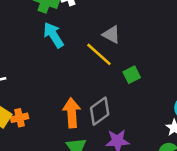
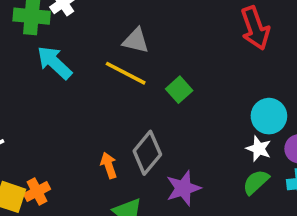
orange arrow: (72, 113) -> (109, 165), size x0.6

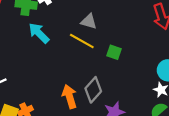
green square: (179, 90) -> (114, 52), turned -32
orange arrow: (109, 165) -> (70, 97), size x1.5

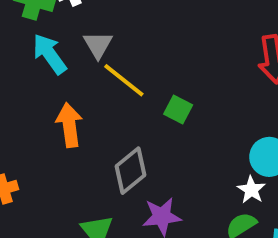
gray triangle: (89, 21) -> (98, 45), moved, turned 35
orange arrow: (70, 97) -> (69, 125), moved

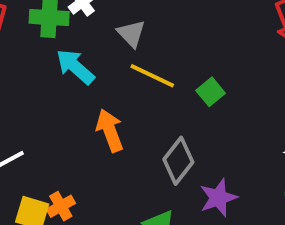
gray triangle: (98, 45) -> (131, 34), moved
green square: (178, 109) -> (211, 92), turned 36

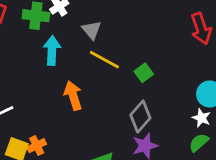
cyan arrow: (75, 67) -> (52, 50), turned 48
gray diamond: (178, 161) -> (140, 117), moved

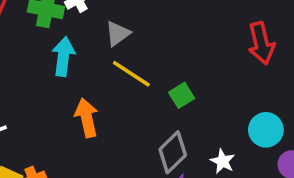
gray triangle: (92, 30) -> (118, 34), turned 30
white star: (201, 118) -> (223, 161), moved

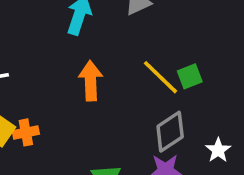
yellow line: (131, 74) -> (160, 77), moved

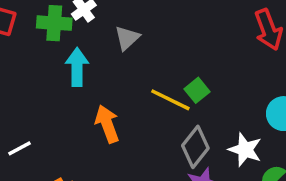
white star: (218, 150) -> (245, 150), size x1.4

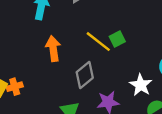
gray diamond: (195, 147) -> (85, 75), moved

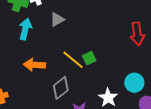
orange arrow: (53, 49) -> (34, 65), turned -80

